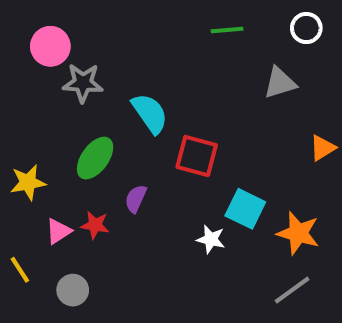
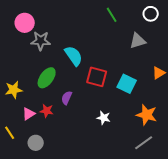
green line: (227, 30) -> (112, 15), turned 63
cyan square: (245, 209) -> (127, 84), moved

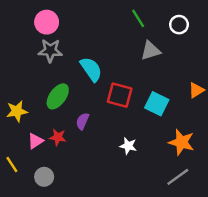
white circle: (151, 14) -> (179, 25), moved
pink circle: (25, 23) -> (47, 22), moved
gray triangle: (138, 41) -> (151, 51), moved

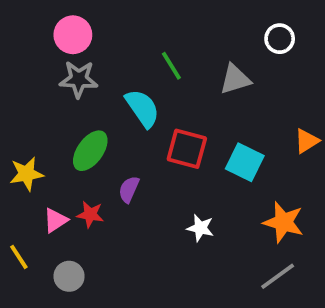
green line: (138, 18) -> (171, 66), moved

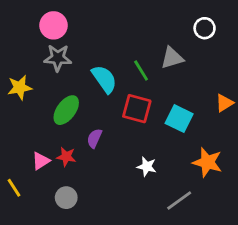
green line: (171, 66) -> (141, 71), moved
yellow star: (27, 174) -> (20, 87), moved
gray circle: (69, 276) -> (66, 198), moved
gray line: (278, 276) -> (179, 200), moved

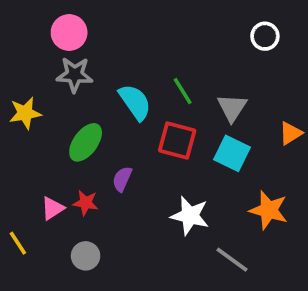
gray triangle: (172, 58) -> (232, 108), moved, turned -40
white star: (147, 167) -> (190, 216), size x1.5
gray line: (179, 200) -> (232, 260), turned 72

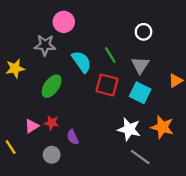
pink circle: (69, 33) -> (64, 22), moved
white circle: (265, 36) -> (144, 32), moved
purple semicircle: (122, 179) -> (73, 137), moved, turned -48
white star: (190, 216) -> (129, 129), moved

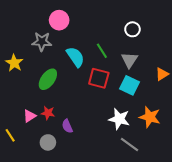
yellow star: (15, 68) -> (14, 63), turned -30

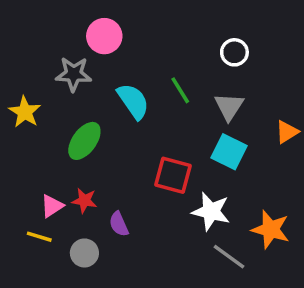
red square: (99, 78) -> (173, 175), moved
orange star: (150, 117) -> (271, 229), moved
yellow line: (10, 135) -> (39, 237), moved, turned -40

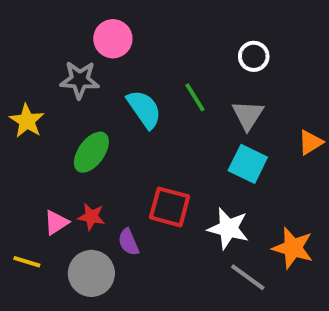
red square: (173, 175) -> (170, 207), moved
yellow line: (39, 237) -> (27, 262), moved
gray circle: (84, 253) -> (91, 273), size x1.5

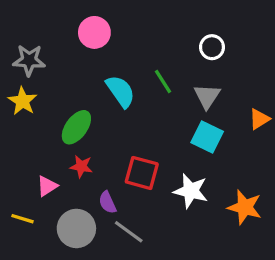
gray star: (80, 80) -> (29, 60), moved
red star: (91, 217) -> (81, 166), moved
gray line: (248, 277) -> (129, 232), moved

